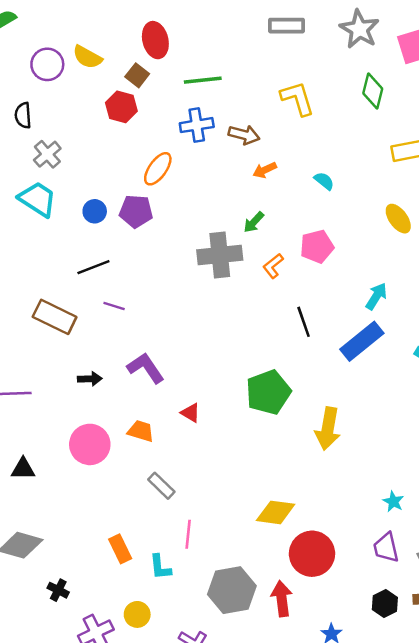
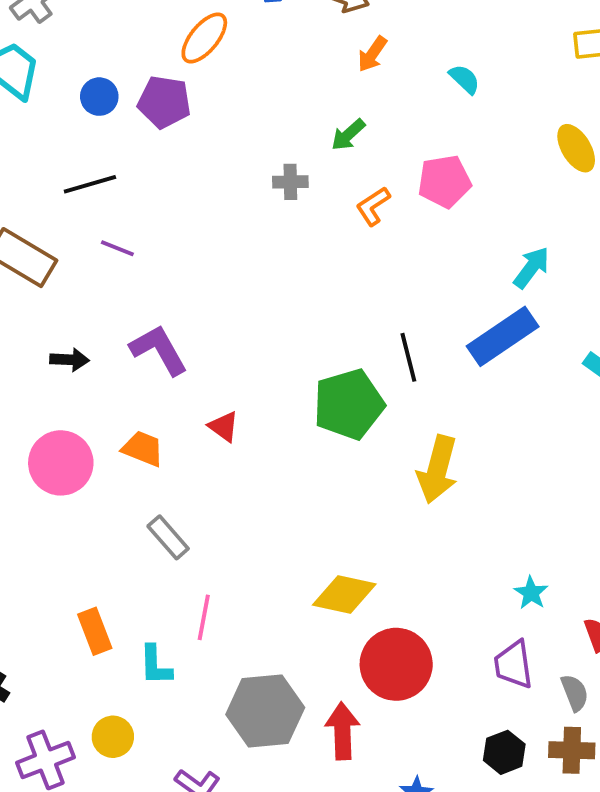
orange arrow: (265, 170) -> (372, 54), turned -35
gray cross: (220, 255) -> (290, 182), size x0.5
black line: (304, 322) -> (408, 357), moved

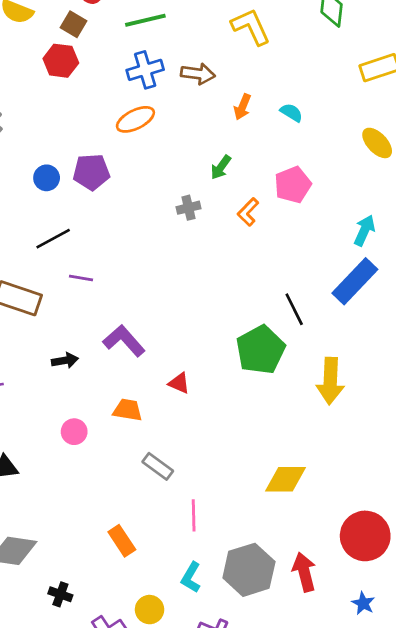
orange ellipse: (204, 38) -> (135, 119), moved, turned 36
orange arrow: (372, 54) -> (242, 107), moved
pink circle: (61, 463) -> (74, 432), size x0.6
red circle: (396, 664) -> (365, 536), moved
cyan L-shape: (155, 665) -> (191, 577), moved, turned 44

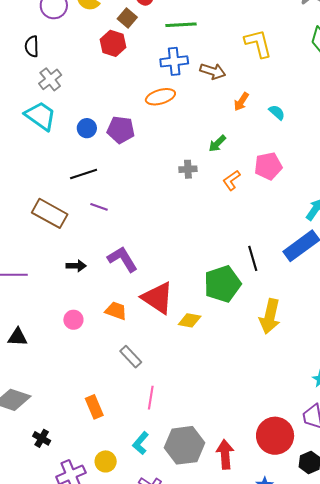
red triangle: (179, 383) -> (158, 298), size x2.0
yellow diamond: (285, 479) -> (190, 320), moved, size x0.7

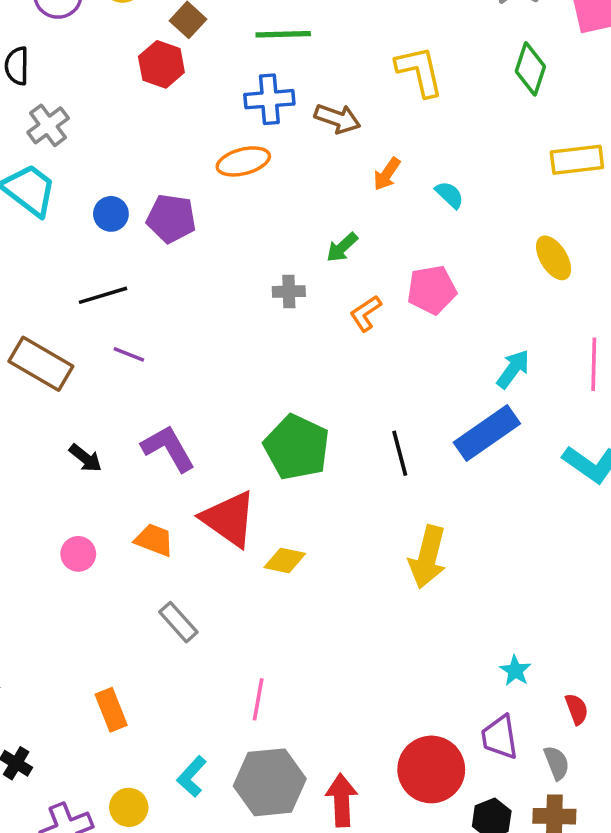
black arrow: (76, 266) -> (85, 458), turned 36
green pentagon: (222, 284) -> (297, 447), moved, turned -30
pink line: (151, 398) -> (258, 699), moved

